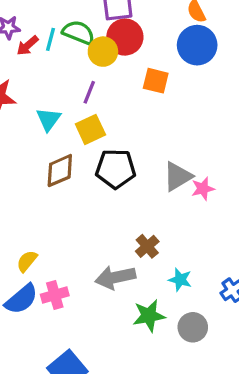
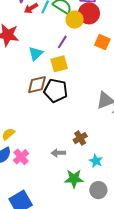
black pentagon: (116, 169) -> (56, 91), moved
gray arrow: (115, 277) -> (58, 153), size x0.6
pink cross: (55, 295) -> (21, 157), turned -35

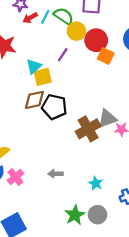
red circle: (89, 13) -> (96, 40), moved
yellow square: (59, 64) -> (43, 77), moved
brown cross: (80, 138) -> (88, 129), moved, size x1.6
green star: (74, 179) -> (75, 215), moved, turned -30

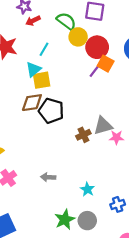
cyan line: (45, 17) -> (44, 49), moved
purple line: (63, 55) -> (95, 71), moved
brown cross: (88, 129) -> (83, 135), size x0.6

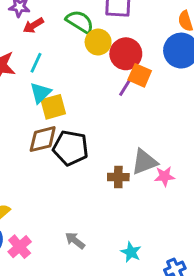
cyan line: (44, 49) -> (36, 63), moved
brown cross: (83, 135) -> (118, 177), turned 32
gray arrow: (48, 177) -> (75, 240), turned 40

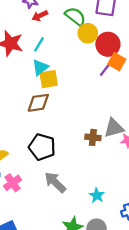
black pentagon: (71, 148) -> (42, 147), moved
gray arrow: (75, 240) -> (55, 182), size x1.5

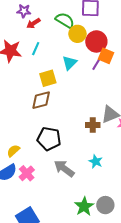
cyan triangle: (40, 67) -> (70, 63), moved
cyan star: (97, 195) -> (96, 161), moved

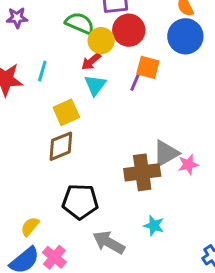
red arrow: (33, 23) -> (91, 61), moved
red circle: (96, 41) -> (129, 30), moved
brown cross: (93, 125) -> (142, 172), size x1.6

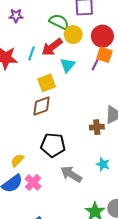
red circle: (129, 30) -> (102, 36), moved
red arrow: (91, 61) -> (52, 47), moved, size x1.5
brown cross: (142, 172) -> (97, 127), size x0.6

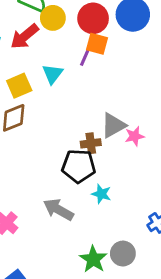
cyan triangle: (67, 65) -> (53, 74), moved
black pentagon: (53, 145) -> (79, 166), moved

